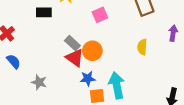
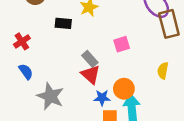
pink square: (100, 15) -> (122, 44), moved
orange circle: (92, 51) -> (124, 89), moved
gray star: (39, 82) -> (50, 96), size x1.6

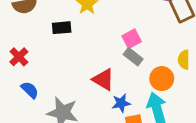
gray rectangle: (90, 59) -> (133, 57), moved
orange circle: (124, 89) -> (162, 79), moved

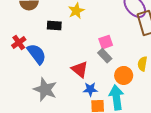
blue semicircle: (30, 90) -> (37, 54), moved, size x1.5

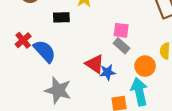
pink square: (106, 42) -> (121, 30), turned 32
blue star: (90, 89) -> (108, 72), moved

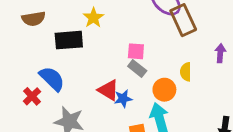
black rectangle: (61, 17) -> (69, 40), size x1.5
red cross: (23, 40) -> (32, 96), moved

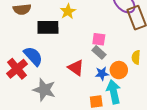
red cross: (32, 96) -> (17, 69), size x1.5
blue star: (123, 99) -> (102, 74), moved

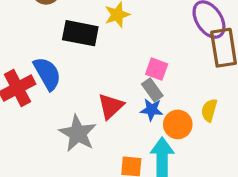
red triangle: (76, 68) -> (111, 106), turned 30
blue star: (102, 74) -> (152, 110), moved
gray star: (44, 90) -> (78, 133), moved

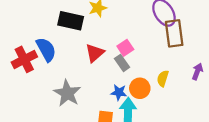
pink square: (157, 69) -> (125, 48), turned 35
red triangle: (111, 106) -> (95, 53), moved
blue star: (152, 110) -> (119, 92), moved

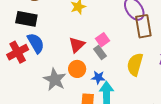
black rectangle: (71, 21) -> (26, 19), moved
yellow semicircle: (163, 78) -> (135, 64), size x1.6
orange circle: (140, 88) -> (77, 69), moved

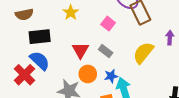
black rectangle: (26, 19) -> (40, 37), moved
pink square: (103, 40) -> (108, 24), moved
yellow semicircle: (135, 64) -> (143, 53), turned 40

